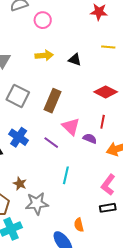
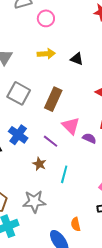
brown star: (20, 184) -> (39, 164), moved

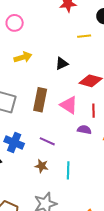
black triangle: (77, 59) -> (62, 64), moved, turned -32
pink triangle: (71, 126) -> (69, 105), moved

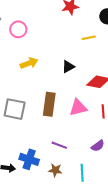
pink triangle: (69, 105) -> (78, 107), turned -42
purple semicircle: (84, 130) -> (98, 146), moved, turned 136
blue cross: (14, 143) -> (29, 159), moved

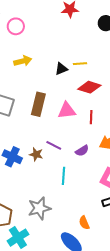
yellow line: (89, 38) -> (80, 64), moved
purple line: (59, 145) -> (54, 145), moved
brown star: (55, 170) -> (36, 154), moved

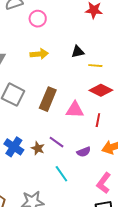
black triangle: (61, 69) -> (78, 52), moved
cyan line: (63, 176) -> (61, 174), turned -48

